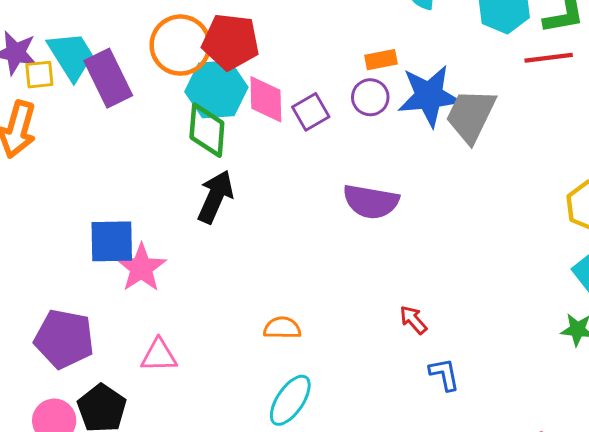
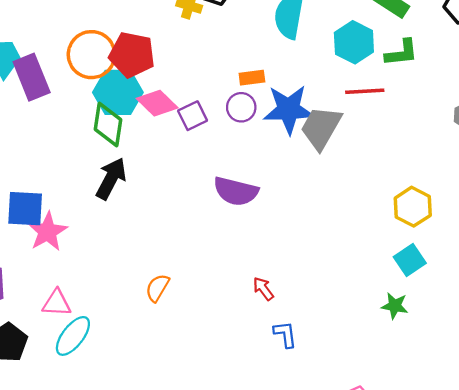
red line: (549, 58) -> (365, 91), moved
pink diamond: (266, 99) -> (157, 103), turned -48
orange semicircle: (282, 328) -> (157, 288), turned -64
cyan ellipse: (290, 400) -> (73, 336), moved

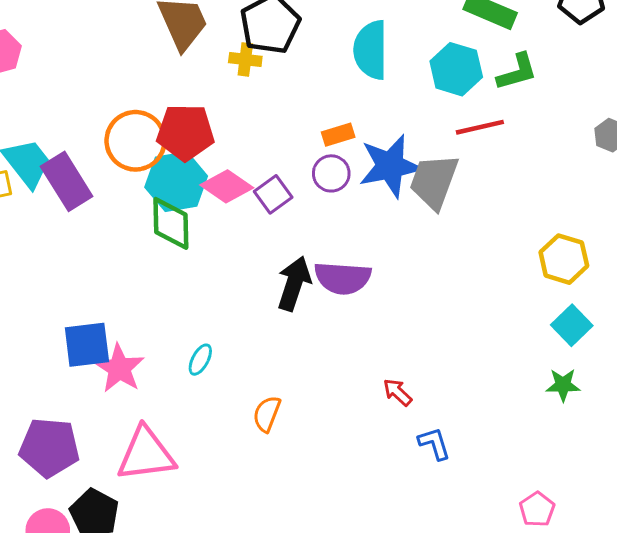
black arrow: (111, 179) -> (294, 284), moved
pink triangle: (57, 303) -> (146, 454), size x1.6
cyan ellipse: (73, 336) -> (200, 360), moved, size x0.6

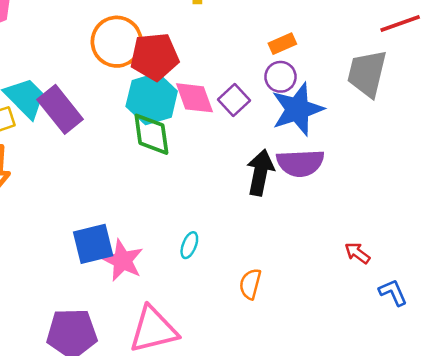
orange circle: (135, 141) -> (117, 42), moved
blue star: (390, 166) -> (297, 109), moved
pink diamond: (227, 186) -> (194, 98), turned 42

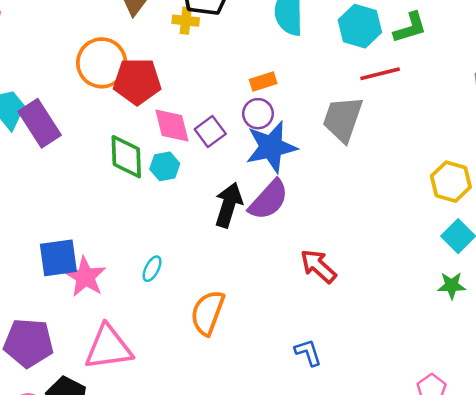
cyan hexagon: (152, 99) -> (165, 166), moved, size x0.6
purple semicircle: (300, 163) -> (269, 200), turned -51
red arrow: (357, 253) -> (318, 266), moved, size x1.5
orange semicircle: (250, 284) -> (208, 313), size x1.5
blue L-shape: (393, 292) -> (308, 353), moved

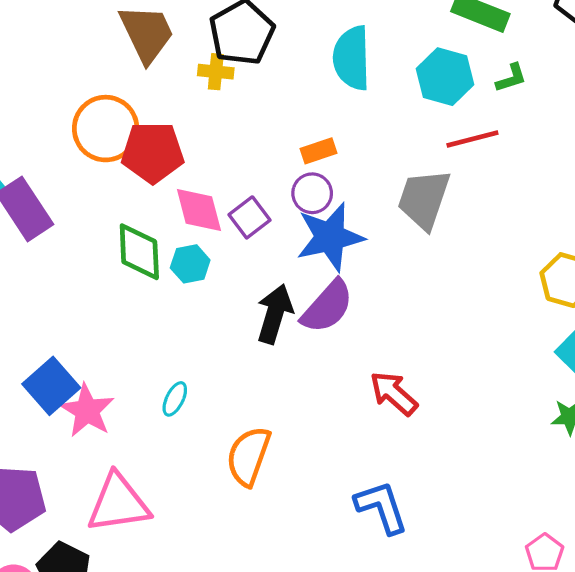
green L-shape: (410, 28) -> (511, 78), size x0.7
blue square: (58, 258) -> (51, 386), turned -33
blue L-shape: (308, 353) -> (381, 507), size x1.5

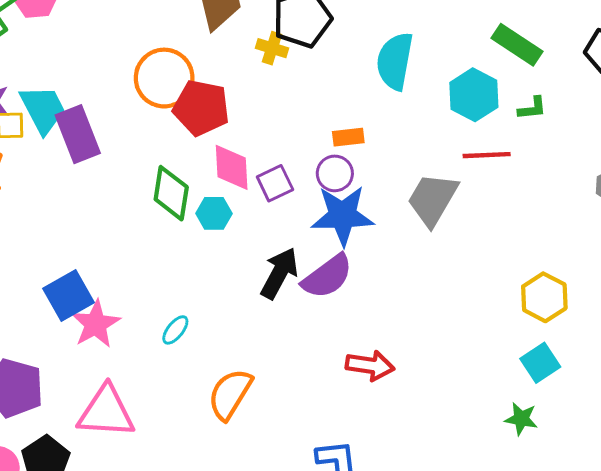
red arrow: (394, 393) -> (370, 365), turned 135

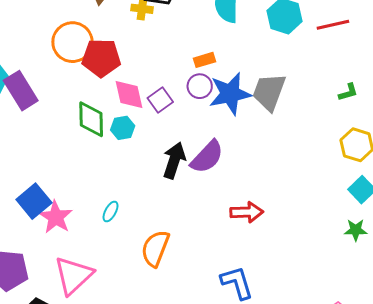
green L-shape: (532, 108) -> (348, 92), moved
red line: (487, 155) -> (333, 25), moved
blue star: (343, 215) -> (230, 94), moved
pink triangle: (106, 412) -> (73, 275), turned -36

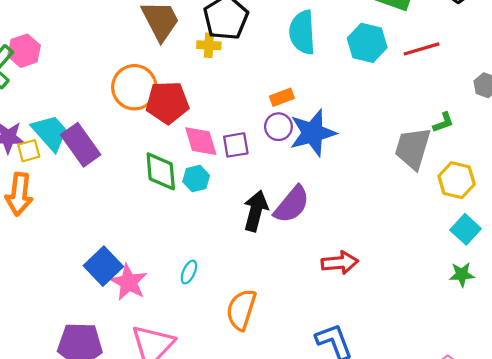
gray trapezoid: (269, 92) -> (413, 148), moved
purple square: (160, 100) -> (236, 145), turned 30

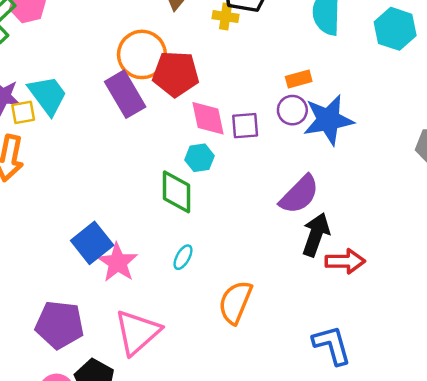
purple rectangle: (81, 145) -> (125, 94), moved
green diamond: (161, 171) -> (177, 192), moved
black arrow: (256, 211) -> (316, 235), moved

